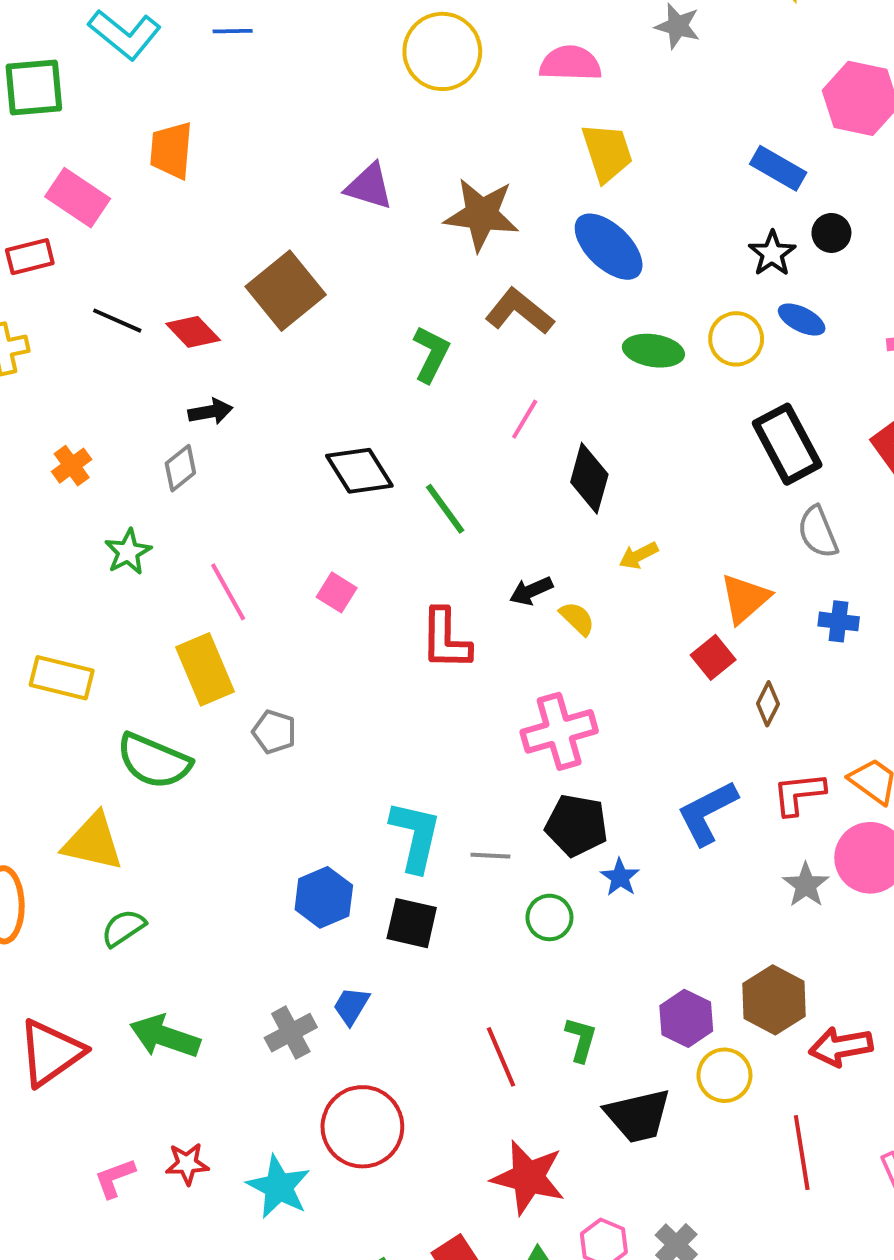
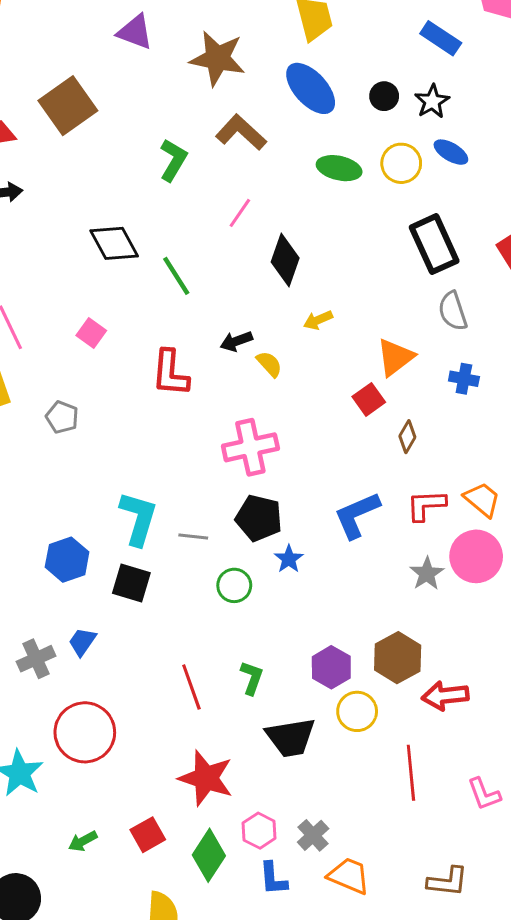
black circle: (831, 233) -> (384, 96), moved
gray pentagon: (274, 732) -> (62, 417), moved

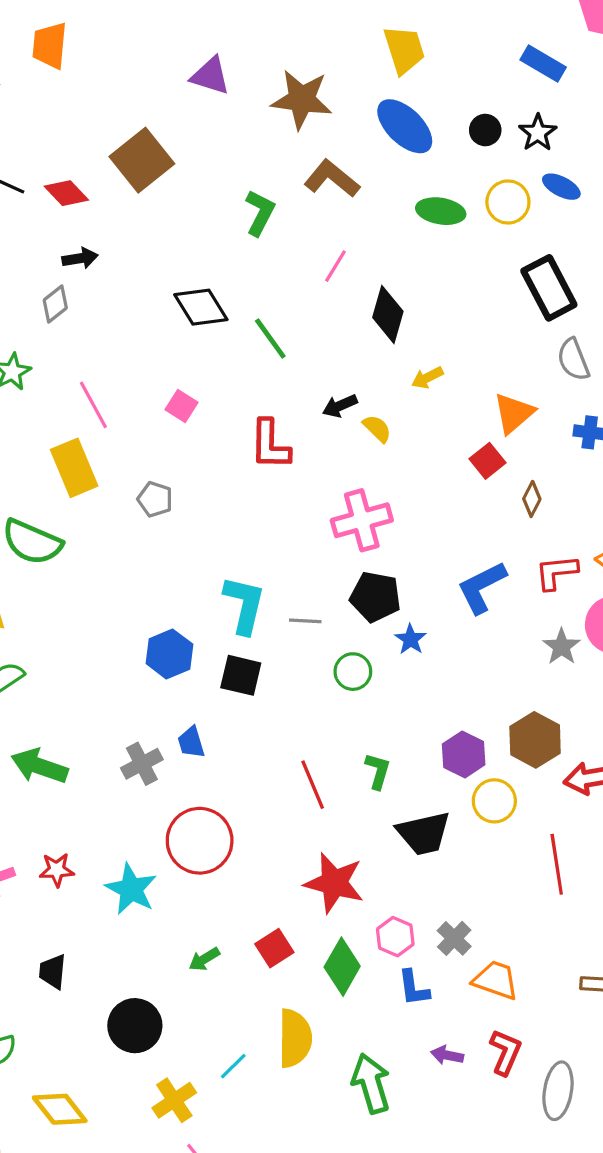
blue trapezoid: (82, 642) -> (191, 742), turned -48

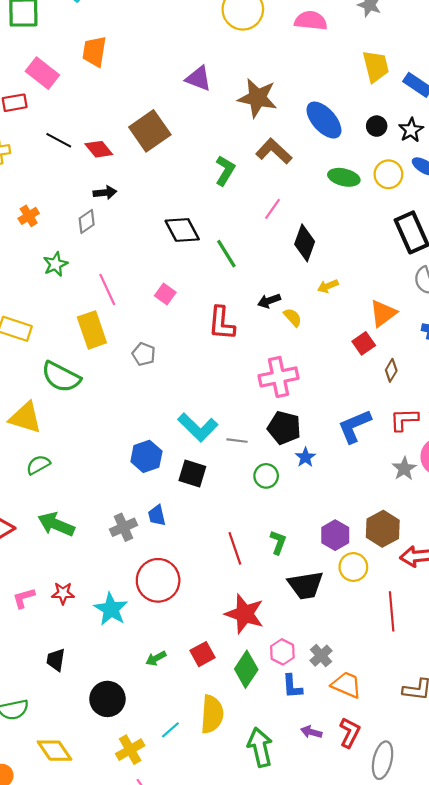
yellow trapezoid: (404, 50) -> (376, 66), moved
cyan L-shape: (244, 605) -> (198, 427), turned 117

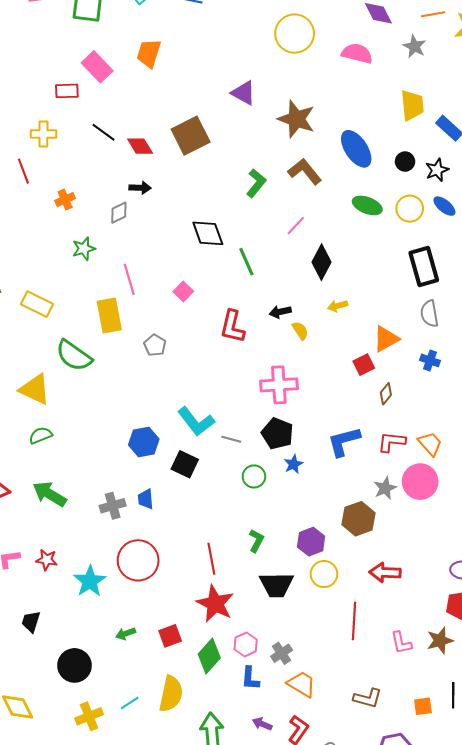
brown hexagon: (383, 529) -> (358, 519), moved
red line: (235, 548) -> (211, 559), moved

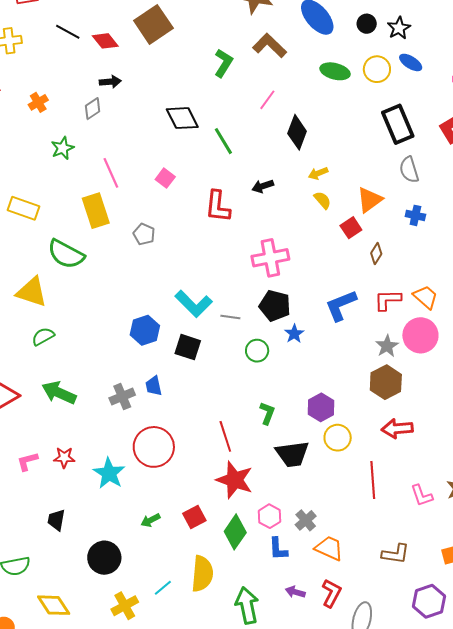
yellow semicircle: (300, 331) -> (323, 200), moved
brown hexagon: (358, 519) -> (386, 382), moved

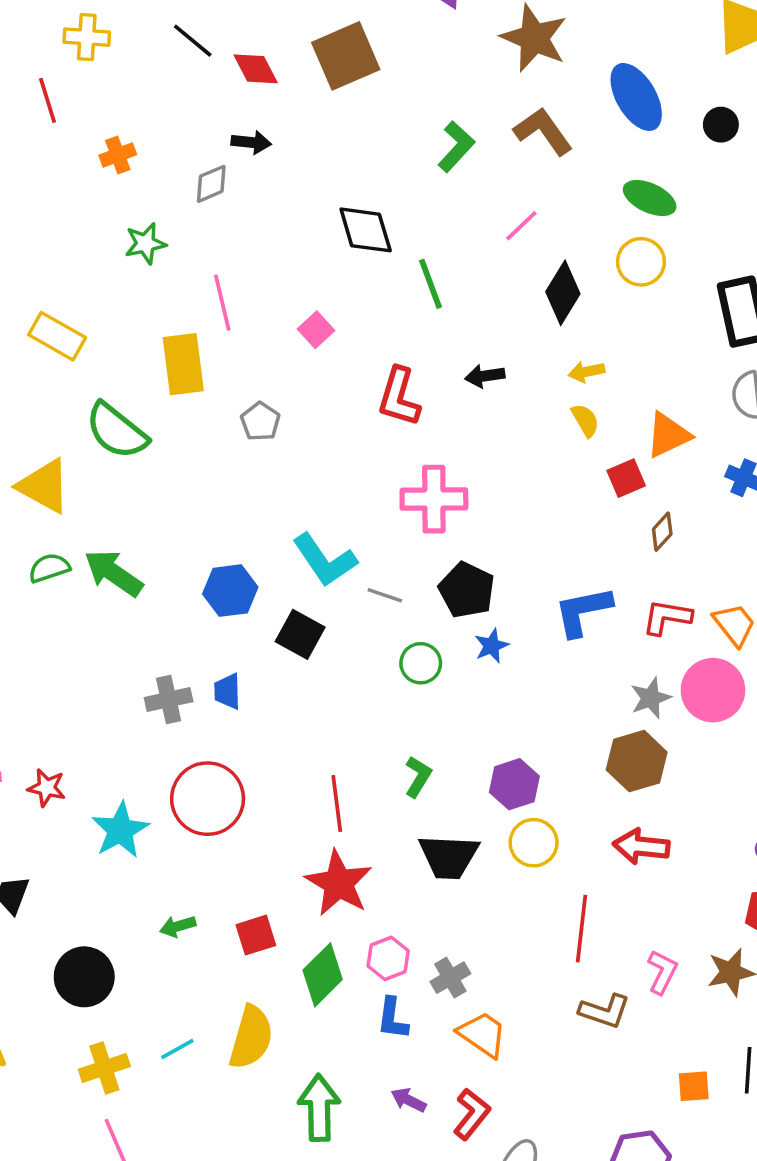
yellow circle: (377, 69) -> (641, 262), moved
pink cross: (270, 258) -> (434, 499), moved
green arrow: (59, 393) -> (114, 573), moved
pink L-shape: (422, 495) -> (662, 972), turned -145
brown L-shape: (396, 554) -> (605, 1011), moved

